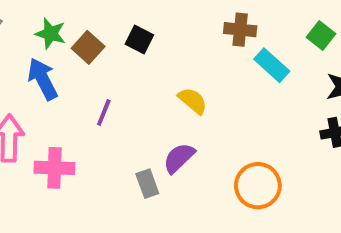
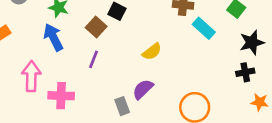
brown square: (88, 47) -> (96, 27), moved
yellow semicircle: (193, 101) -> (152, 52), turned 102

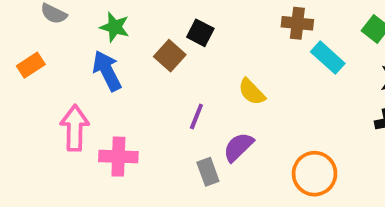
yellow semicircle: (152, 52) -> (252, 92), turned 84
purple line: (94, 59) -> (196, 117), moved

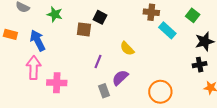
brown square: (170, 56) -> (84, 29), turned -35
orange rectangle: (31, 65) -> (10, 34), turned 48
blue arrow: (107, 71) -> (38, 40), moved

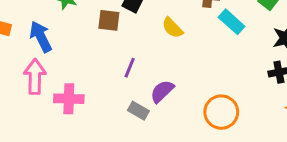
yellow semicircle: (127, 48) -> (172, 28), moved
gray rectangle: (104, 91) -> (138, 111), turned -40

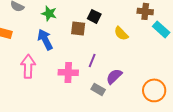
blue arrow: (41, 37) -> (45, 39), moved
pink cross: (69, 99) -> (68, 72), moved

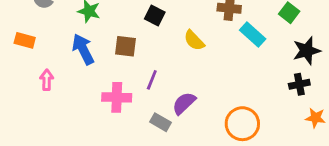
brown square: (78, 28) -> (125, 46), moved
pink arrow: (28, 66) -> (47, 80), moved, size x0.6

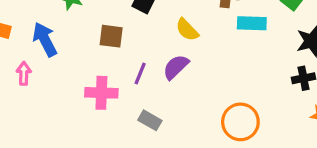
cyan rectangle: (253, 35) -> (252, 23), turned -40
blue arrow: (83, 49) -> (45, 39), moved
purple semicircle: (184, 103) -> (176, 67), moved

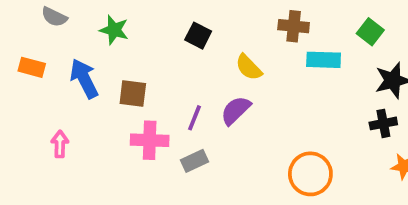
brown square: (111, 36) -> (133, 94), moved
pink arrow: (24, 73) -> (60, 144), moved
gray rectangle: (150, 120) -> (194, 161), moved, turned -55

